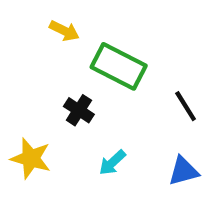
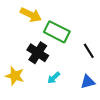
yellow arrow: (64, 31) -> (31, 15), size x1.5
black cross: (79, 110) -> (38, 53), size x1.5

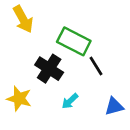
yellow arrow: (31, 15) -> (23, 19), moved, turned 35
black line: (89, 51) -> (96, 66), moved

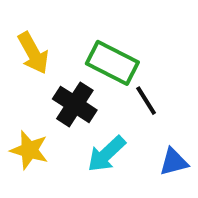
yellow arrow: (23, 19) -> (33, 53), moved
cyan arrow: (70, 101) -> (106, 154), size x1.5

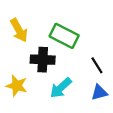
black line: (146, 101) -> (97, 65), moved
black cross: (75, 104) -> (43, 60), turned -30

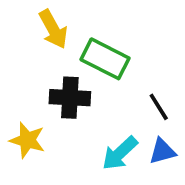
yellow arrow: (19, 30) -> (53, 29), moved
cyan arrow: (61, 88) -> (120, 153), moved

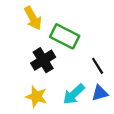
black cross: (70, 98) -> (43, 60), turned -35
yellow star: (27, 140) -> (36, 96), moved

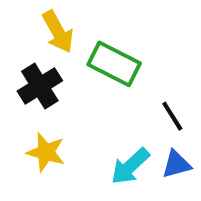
black cross: (43, 60) -> (40, 86), moved
yellow star: (36, 96) -> (46, 152), moved

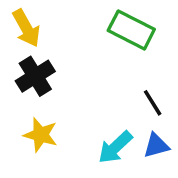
yellow arrow: (58, 32) -> (26, 28), moved
green rectangle: (114, 64) -> (131, 30), moved

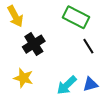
black cross: (35, 76) -> (34, 44), moved
black line: (153, 103) -> (88, 46), moved

